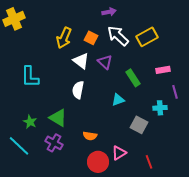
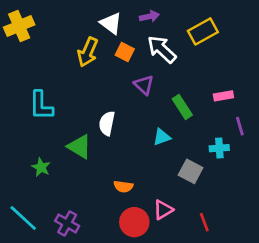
yellow rectangle: (147, 37) -> (203, 31), moved
white triangle: (81, 61) -> (111, 23), moved
green triangle: (58, 118) -> (79, 147), moved
purple cross: (54, 143) -> (67, 223), moved
cyan line: (19, 146) -> (23, 218), moved

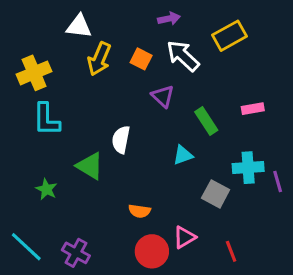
white triangle: (111, 23) -> (79, 26), moved, turned -30
yellow cross: (19, 26) -> (34, 73), moved
purple line: (240, 126) -> (278, 182), moved
cyan cross: (219, 148) -> (248, 168), size x1.4

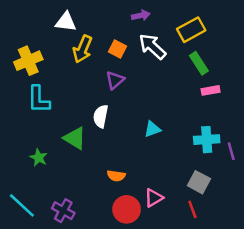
purple triangle: (163, 96) -> (115, 80), moved, turned 36
green rectangle: (206, 121) -> (199, 63), moved
gray square: (216, 194) -> (199, 182), moved

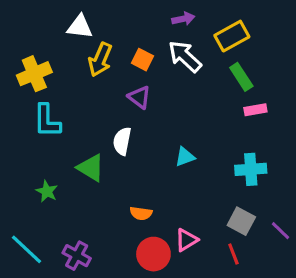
purple arrow: (141, 15) -> (183, 19), moved
purple triangle: (115, 80) -> (139, 97), turned -42
purple line: (231, 151) -> (281, 231), moved, turned -30

